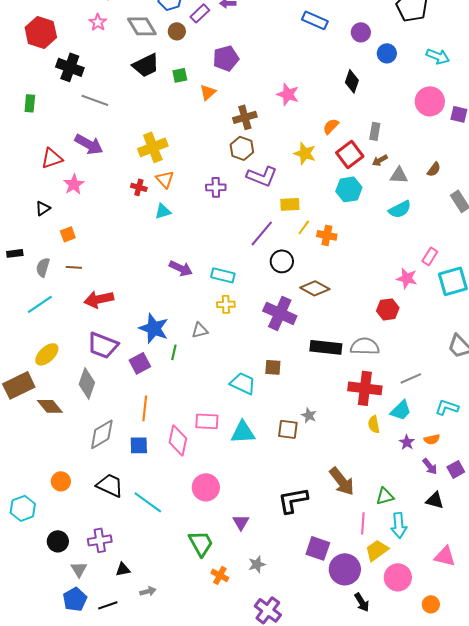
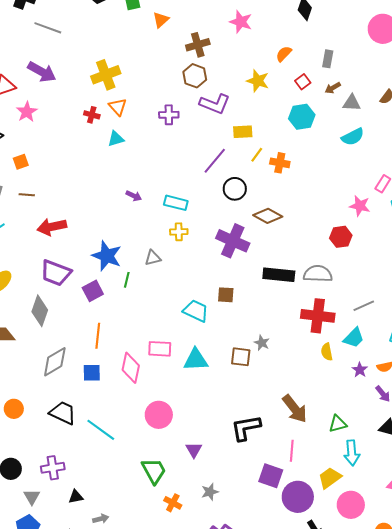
red square: (350, 154) -> (303, 82), size x0.6
purple arrow: (181, 268) -> (134, 196), size x0.7
pink line: (363, 523) -> (292, 451), moved

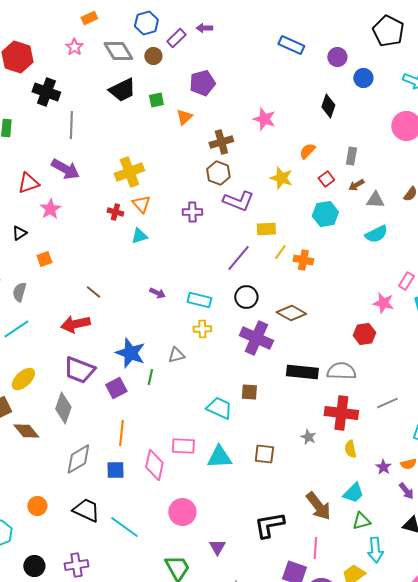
gray line: (48, 28) -> (71, 125), turned 72
black circle: (235, 189) -> (246, 297), moved
brown line: (27, 195) -> (93, 292), moved, turned 35
cyan trapezoid: (354, 338) -> (353, 493), moved
gray star: (262, 343) -> (308, 437), moved

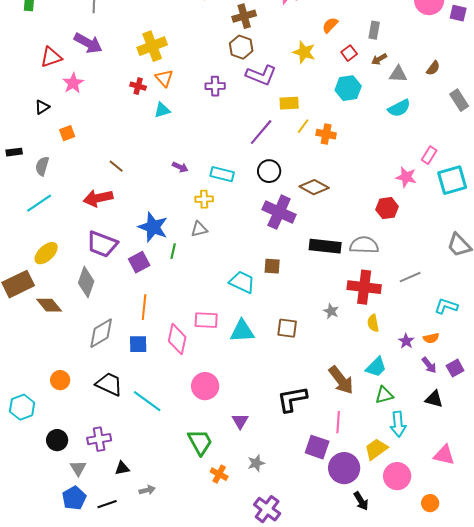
yellow cross: (202, 329) -> (204, 199), moved

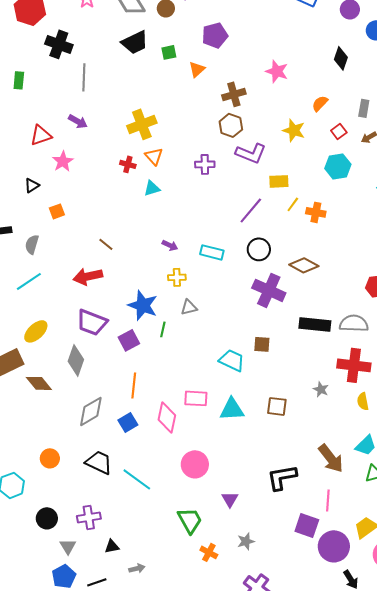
purple arrow: (88, 43) -> (78, 121), size x0.7
yellow cross: (204, 199) -> (177, 277), moved
blue square: (138, 344) -> (128, 422), turned -30

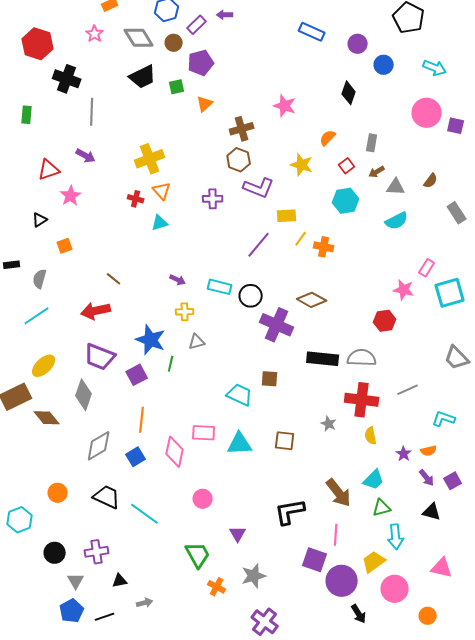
purple pentagon: (215, 35) -> (201, 63), moved
black circle: (259, 249) -> (251, 296), moved
pink circle: (195, 464) -> (203, 499), size x0.7
gray star: (246, 541) -> (254, 576), size x1.4

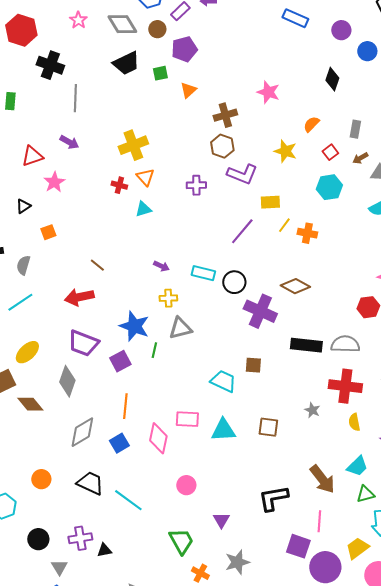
gray triangle: (197, 342) -> (180, 328), size x1.4
black triangle: (120, 581) -> (104, 550), moved

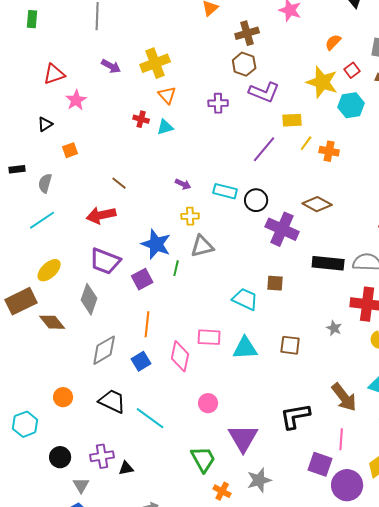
purple arrow: (69, 142) -> (111, 66), moved
yellow star: (285, 151) -> (322, 82), moved, size x1.4
red cross: (119, 185) -> (141, 119), moved
purple triangle: (221, 520) -> (243, 438), size x1.8

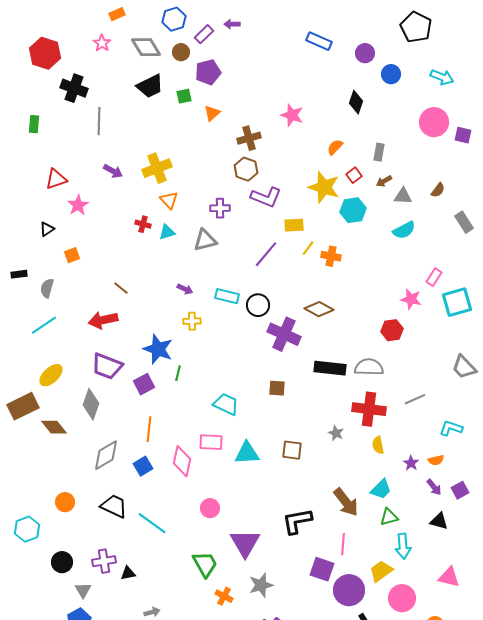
gray triangle: (202, 246) -> (205, 240), moved
cyan trapezoid: (245, 299) -> (226, 404), moved

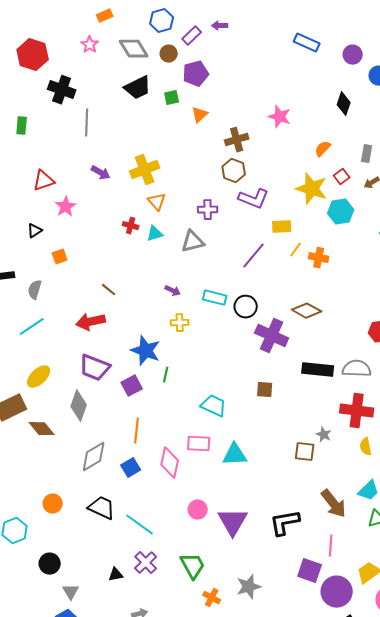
brown square: (292, 450) -> (305, 452), moved
purple triangle: (245, 543) -> (233, 522), moved
purple cross: (104, 561) -> (146, 563), moved, turned -35

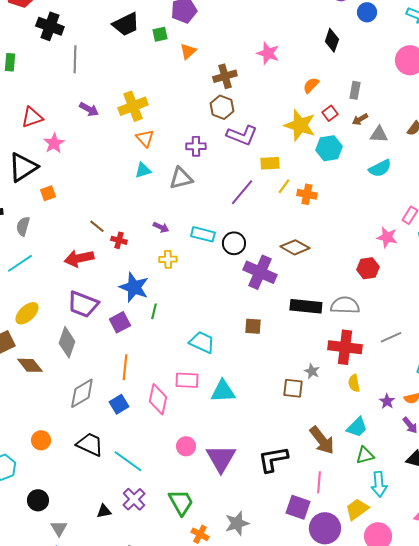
red cross: (131, 226) -> (119, 240), moved
black triangle: (35, 231) -> (23, 167), size x2.0

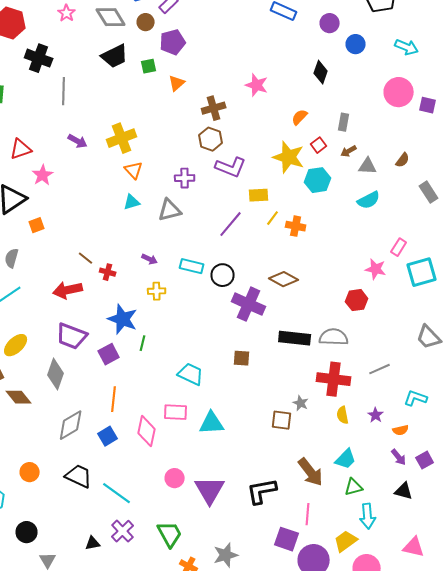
purple star: (387, 401) -> (376, 415), moved

